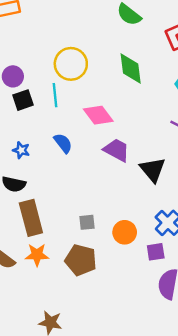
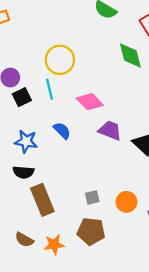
green diamond: (131, 69) -> (130, 55), moved
blue star: (21, 150) -> (26, 141), size x1.5
orange star: (37, 255) -> (54, 245), moved

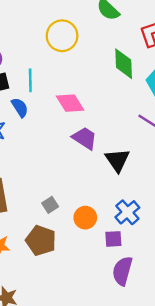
yellow circle: (60, 60) -> (62, 36), moved
blue semicircle: (62, 130) -> (20, 107), moved
gray square: (92, 197) -> (50, 205), turned -32

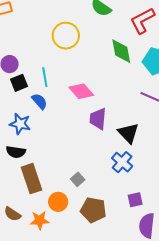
purple trapezoid: (85, 138) -> (98, 119), turned -110
blue cross: (127, 212) -> (122, 162), moved
orange circle: (85, 218) -> (58, 202), moved
brown pentagon: (41, 240) -> (93, 210), moved

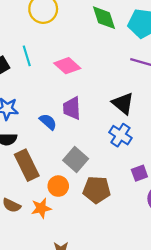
blue semicircle: (39, 101) -> (48, 122), moved
purple trapezoid: (98, 119) -> (72, 108), moved
gray square: (78, 179) -> (76, 160), size x1.6

